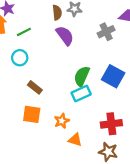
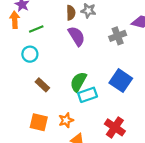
green semicircle: (82, 76) -> (78, 82), moved
orange square: (32, 114) -> (39, 122), moved
red cross: (111, 124) -> (115, 127), turned 36

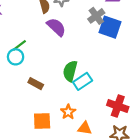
green line: (36, 29) -> (19, 45), moved
blue square: (121, 81) -> (110, 27), moved

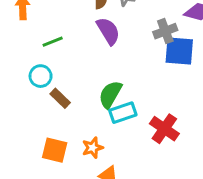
blue square: (110, 27) -> (179, 51), turned -30
cyan circle: (16, 57) -> (41, 76), moved
red cross: (118, 106) -> (164, 129), moved

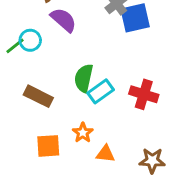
cyan circle: (41, 76) -> (30, 40), moved
brown rectangle: (60, 98) -> (38, 96), size x1.4

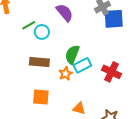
cyan circle: (30, 40) -> (42, 32), moved
brown rectangle: (38, 96) -> (39, 62), turned -30
orange star: (83, 133) -> (66, 74), moved

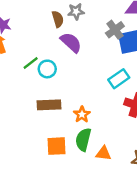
green semicircle: (72, 54) -> (83, 140), moved
cyan rectangle: (82, 65) -> (119, 79), moved

